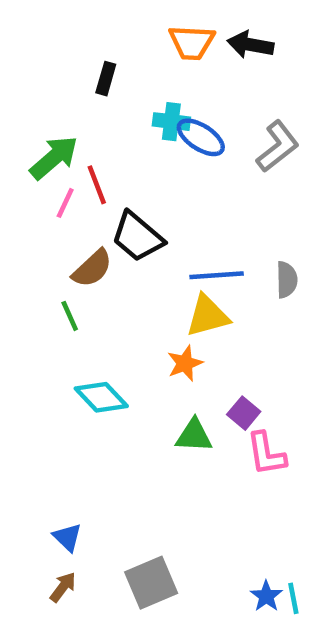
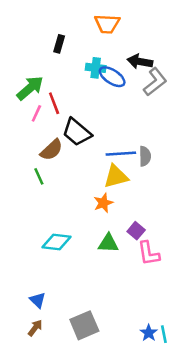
black arrow: (250, 45) -> (140, 62), moved
gray semicircle: (287, 280) -> (145, 156), moved
cyan diamond: (101, 397) -> (57, 242), moved, turned -40

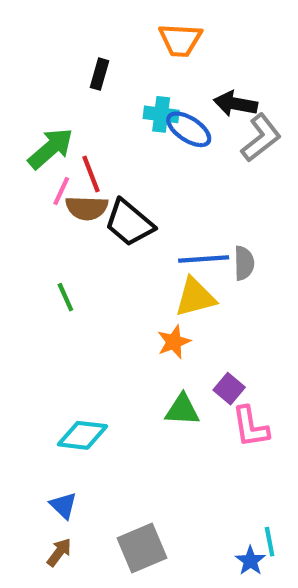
brown semicircle: (52, 150) -> (87, 208), moved, turned 45
cyan diamond: (57, 242) -> (82, 435), moved
cyan line: (164, 334) -> (270, 542), moved

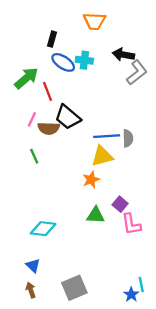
blue ellipse: (189, 129) -> (63, 62), moved
pink line: (61, 191) -> (32, 119), moved
brown semicircle: (87, 208) -> (49, 128), moved
brown arrow: (59, 552) -> (31, 290), turned -56

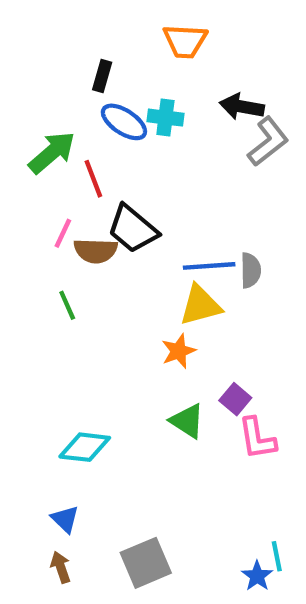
green triangle: (96, 215) -> (187, 421), turned 30

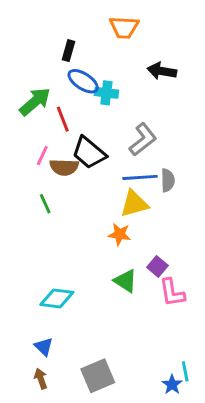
cyan cross: (165, 118) -> (106, 93), moved
gray L-shape: (268, 142) -> (143, 140), moved
orange star: (179, 351) -> (120, 234), turned 30

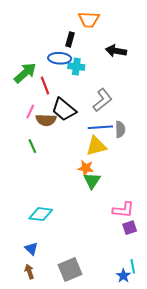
black rectangle: (69, 51) -> (70, 39), moved
blue ellipse: (83, 81) -> (60, 58), turned -30
purple square: (157, 266) -> (130, 228), moved, turned 32
green triangle: (125, 281) -> (92, 181), moved, turned 30
pink L-shape: (172, 293) -> (123, 210), turned -75

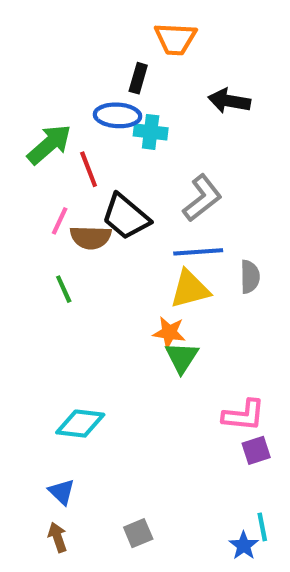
gray semicircle: (120, 129) -> (250, 277), moved
gray square: (70, 269) -> (138, 533), size x0.6

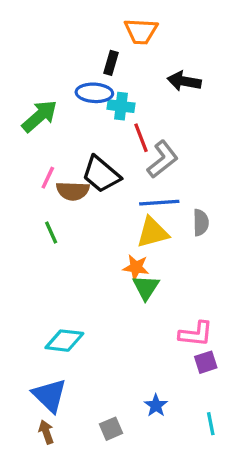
red line: (89, 169) -> (141, 138), moved
blue triangle: (62, 492) -> (49, 395), size x1.6
blue star: (244, 546) -> (156, 405), moved

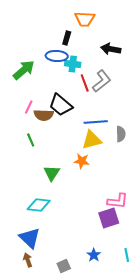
gray L-shape: (163, 159) -> (102, 81), moved
green triangle: (146, 287) -> (52, 173), moved
purple square: (206, 362) -> (109, 218), moved, size x1.5
blue star: (156, 405) -> (94, 255), moved
gray square: (111, 429) -> (64, 266), moved

